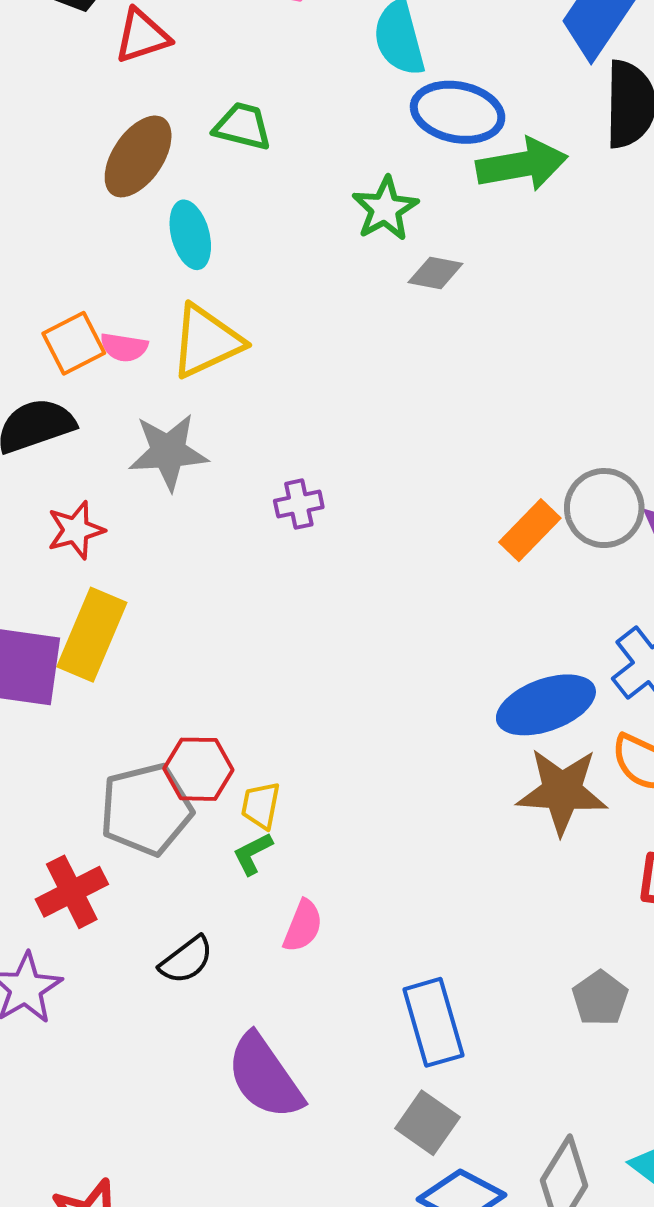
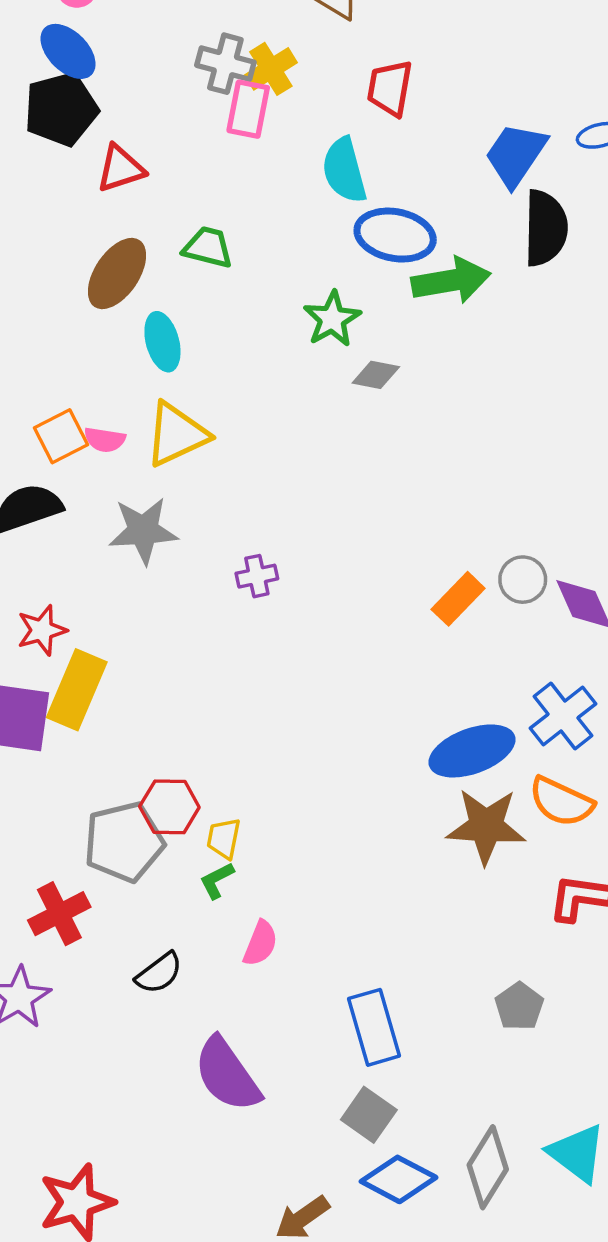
gray circle: (604, 508) -> (523, 580), size x0.7
red star: (76, 530) -> (42, 630), moved

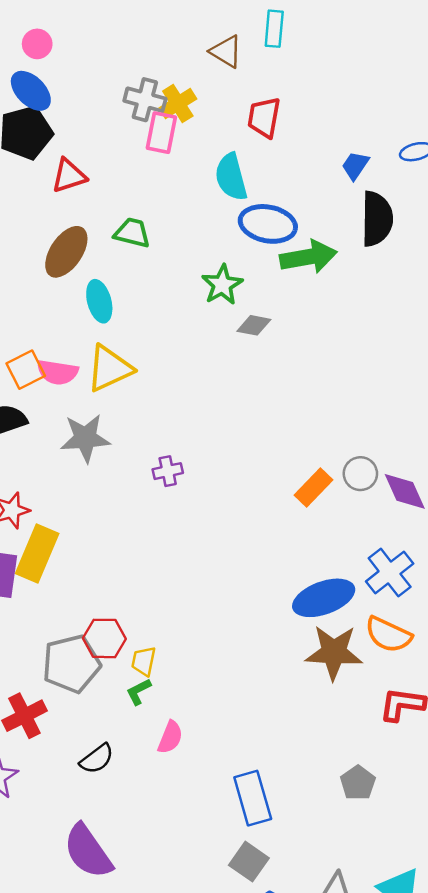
blue trapezoid: (516, 155) -> (355, 166), size x0.6
pink semicircle: (105, 440) -> (57, 372), size x1.4
purple semicircle: (227, 1075) -> (88, 851), moved

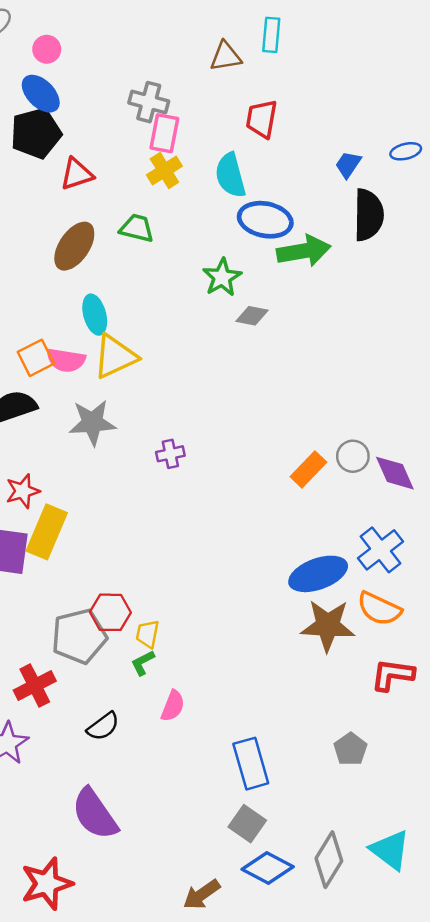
brown triangle: (226, 52) -> (226, 56), turned -40
yellow cross: (178, 103) -> (164, 170), moved
cyan ellipse: (99, 301) -> (95, 315), moved

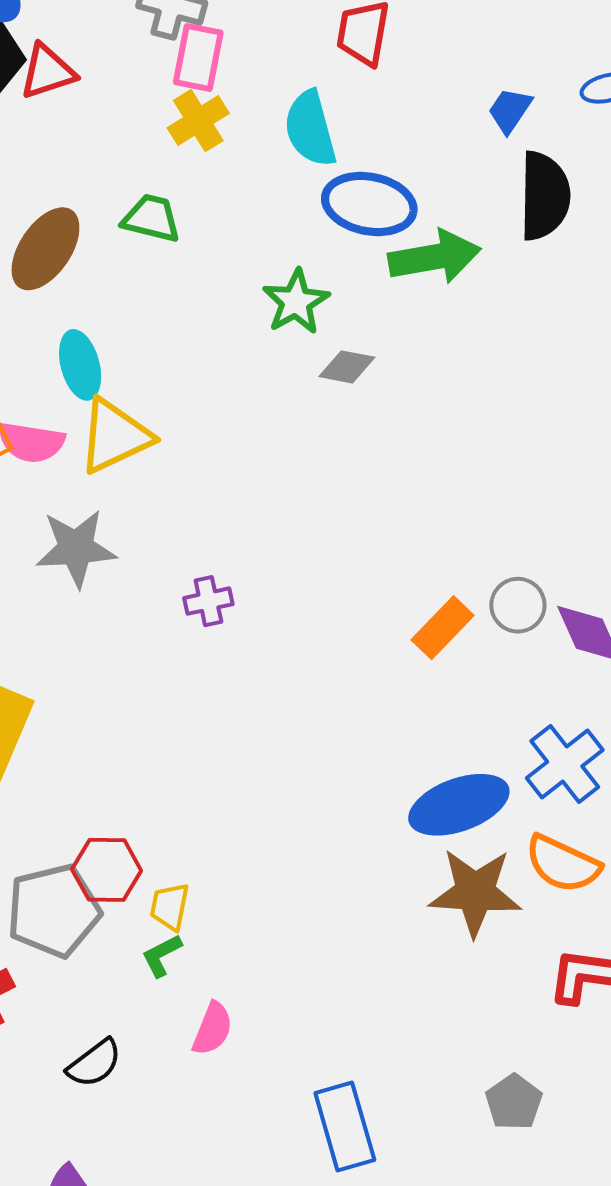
red triangle: (77, 174) -> (48, 72), moved

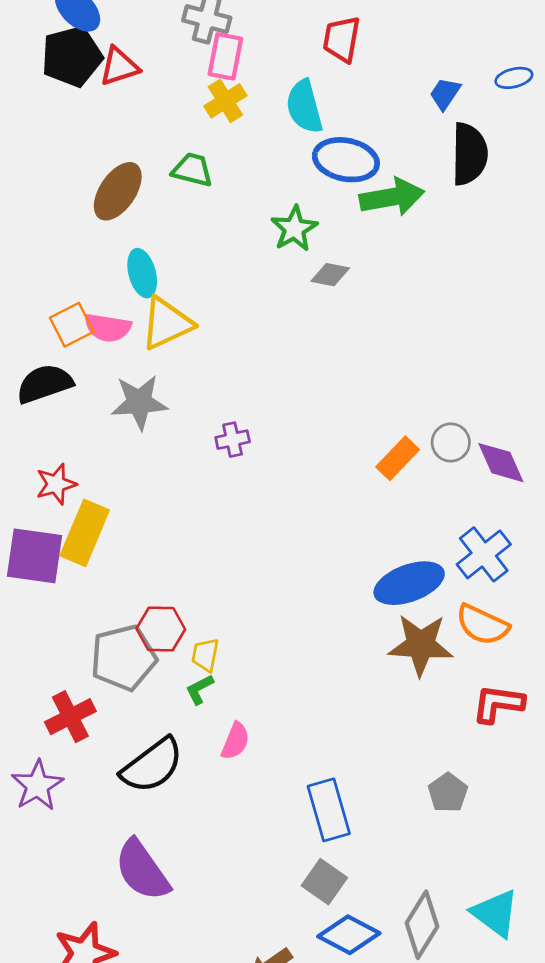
black semicircle: (94, 1063) -> (152, 765), size x1.6

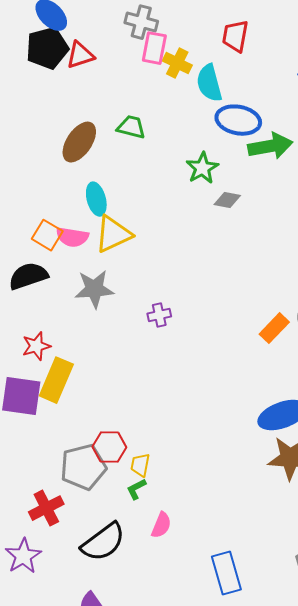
yellow cross: (225, 101) -> (177, 63), moved, turned -32
orange square: (72, 325) -> (47, 235), turned -32

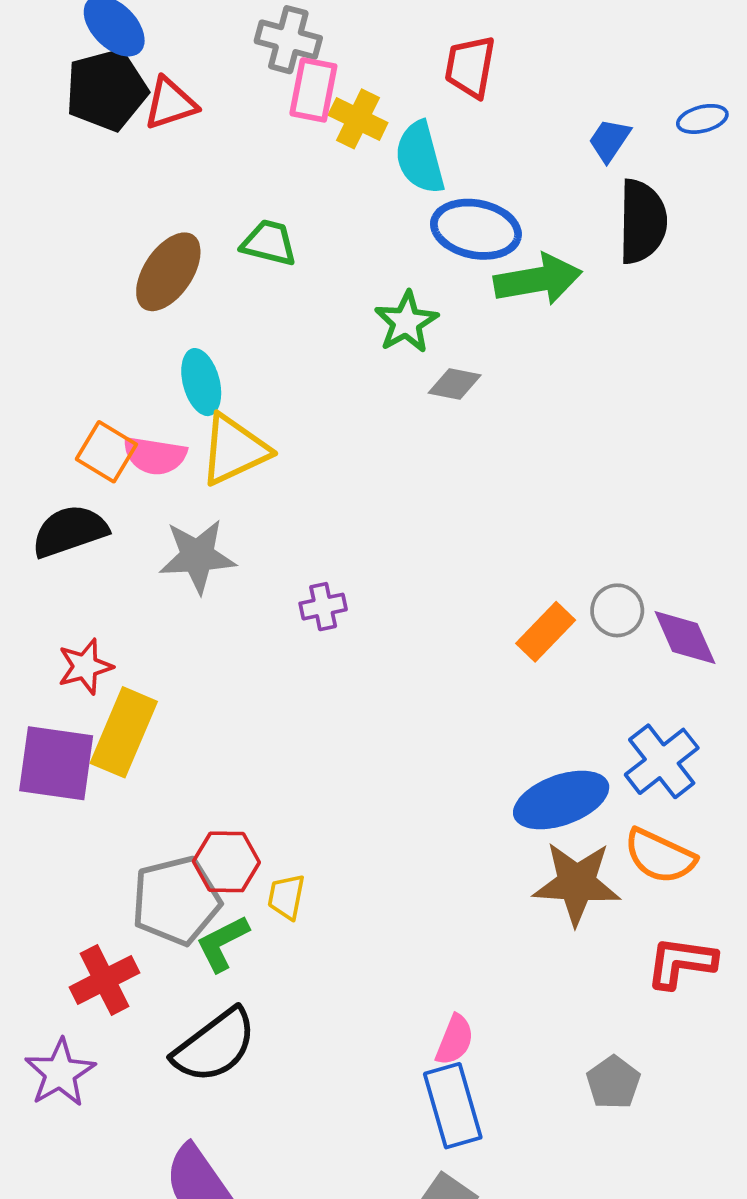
green L-shape: (136, 489) -> (223, 943), moved, size x1.4
pink semicircle: (161, 525) -> (455, 1040), moved

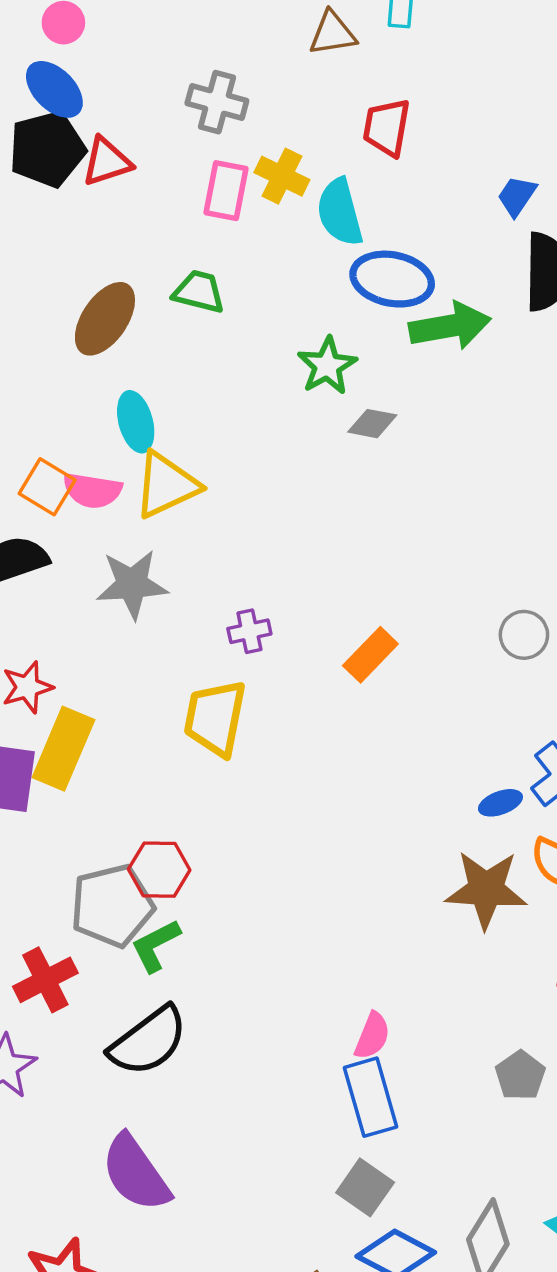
pink rectangle: (313, 90) -> (226, 191), moved
orange rectangle: (546, 632) -> (370, 655), moved
blue ellipse: (561, 800) -> (500, 803), moved, size x0.5
yellow trapezoid: (286, 897) -> (215, 718), moved, size x1.8

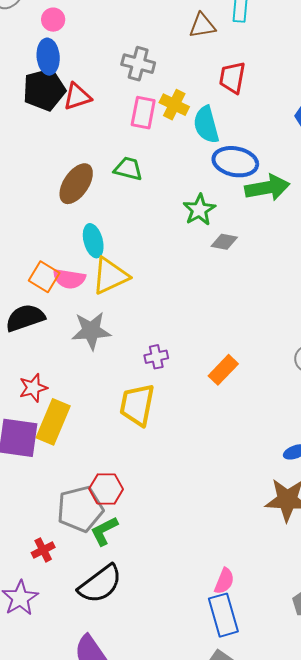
blue ellipse: (54, 89) -> (48, 57), turned 40
red cross: (45, 980) -> (43, 550), size x0.7

